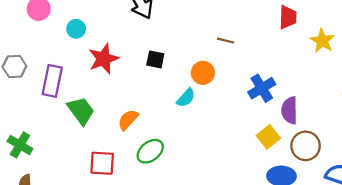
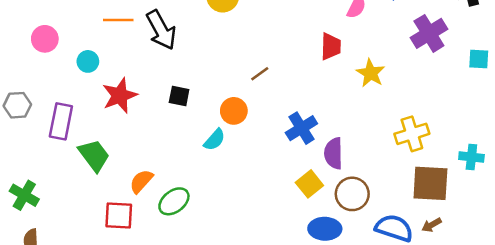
brown line: (226, 41) -> (260, 74), turned -49
orange semicircle: (128, 120) -> (141, 181), moved

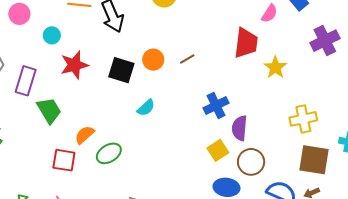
red trapezoid: (331, 46) -> (246, 43), size x1.4
black square: (179, 96) -> (121, 70), size x1.5
orange circle: (234, 111) -> (153, 60), moved

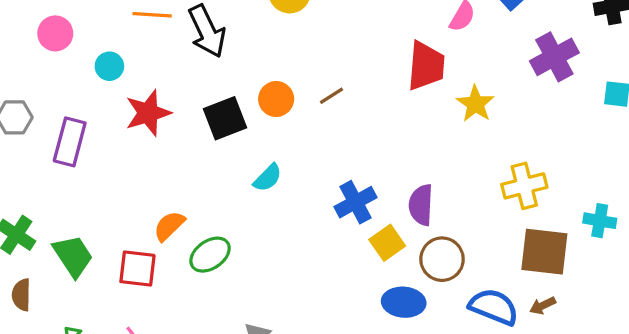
black square: (121, 70) -> (225, 118), turned -36
blue cross: (216, 105) -> (355, 202), moved
green trapezoid: (49, 110) -> (73, 256), moved

